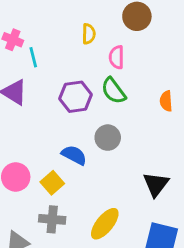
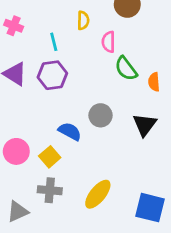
cyan line: (33, 57) -> (54, 42), moved
green semicircle: (114, 91) -> (126, 69), moved
purple hexagon: (76, 97) -> (52, 75), moved
black triangle: (156, 184) -> (145, 125), moved

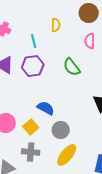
pink semicircle: (109, 42) -> (90, 41), moved
green semicircle: (126, 69) -> (72, 67), moved
gray circle: (101, 115) -> (61, 130), moved

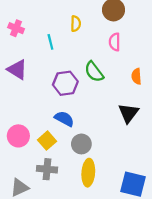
purple hexagon: (33, 66) -> (65, 83), moved
yellow ellipse: (67, 155) -> (88, 173), turned -35

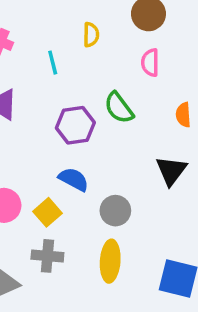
gray circle: (81, 144) -> (115, 211), moved

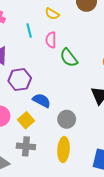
yellow semicircle: (91, 35) -> (52, 14), turned 120
pink semicircle: (150, 63) -> (51, 40), moved
purple hexagon: (75, 125) -> (20, 80), moved

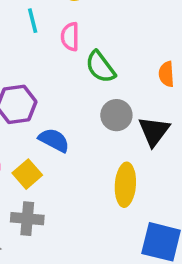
gray circle: (67, 119) -> (116, 115), moved
yellow ellipse: (64, 150) -> (125, 185), moved

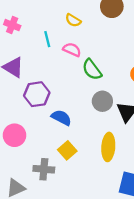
pink semicircle: (70, 37) -> (72, 50), turned 114
yellow square: (27, 174) -> (67, 150), moved

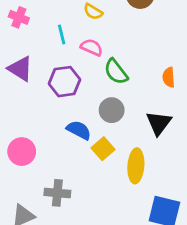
purple hexagon: (37, 94) -> (65, 82), moved
gray circle: (102, 101) -> (112, 110), moved
yellow square: (67, 150) -> (103, 149), moved

